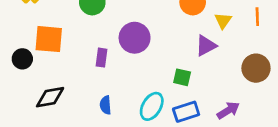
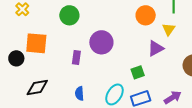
green square: (182, 77) -> (138, 72), turned -32

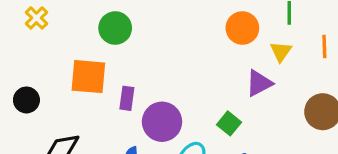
purple circle: (101, 42) -> (162, 122), moved
orange square: (36, 43) -> (88, 77), moved
green square: (138, 72) -> (229, 123), turned -32

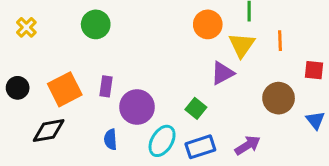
yellow cross: (36, 18) -> (26, 27), moved
yellow triangle: (281, 51) -> (242, 45), size x1.4
orange square: (88, 77) -> (65, 89), moved, turned -32

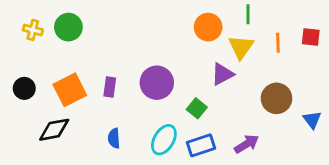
green circle: (96, 24) -> (68, 27), moved
yellow cross: (26, 27) -> (33, 30), turned -30
red square: (314, 70) -> (311, 37), moved
purple circle: (137, 107) -> (157, 83), moved

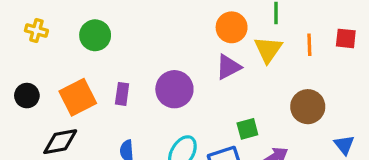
green circle: (68, 27) -> (95, 35), moved
purple triangle: (222, 74) -> (228, 67), moved
green square: (197, 108) -> (247, 129), moved, turned 36
blue triangle: (312, 120) -> (344, 145), moved

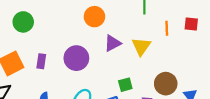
orange circle: (232, 27) -> (94, 17), moved
yellow triangle: (268, 50) -> (141, 46), moved
brown circle: (308, 107) -> (166, 84), moved

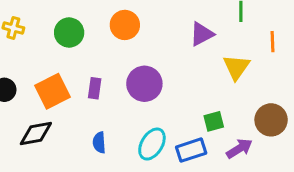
orange circle: (94, 17) -> (125, 25), moved
purple triangle: (113, 43) -> (202, 34), moved

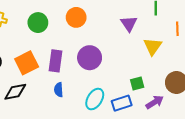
purple triangle: (202, 34) -> (129, 24), turned -36
purple rectangle: (95, 88) -> (55, 61), size x1.5
blue semicircle: (99, 143) -> (59, 90), moved

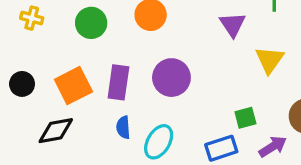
cyan ellipse: (95, 99) -> (159, 142), moved

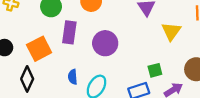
purple rectangle: (118, 82) -> (69, 32), moved
black diamond: (56, 131) -> (27, 79), turned -55

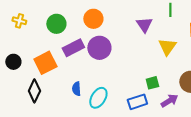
purple rectangle: (69, 32) -> (73, 48), turned 55
purple circle: (105, 43) -> (99, 48), moved

